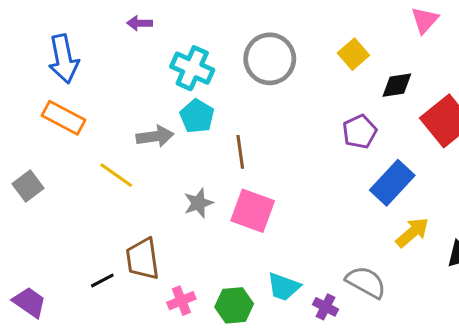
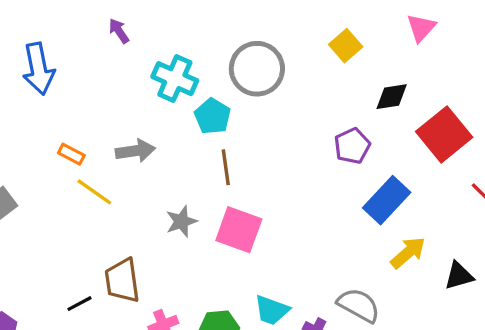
purple arrow: (140, 23) -> (119, 31), turned 55
yellow square: (353, 54) -> (346, 46), moved
cyan pentagon: (197, 116) -> (213, 116), moved
orange rectangle: (64, 118) -> (71, 154), moved, size x0.6

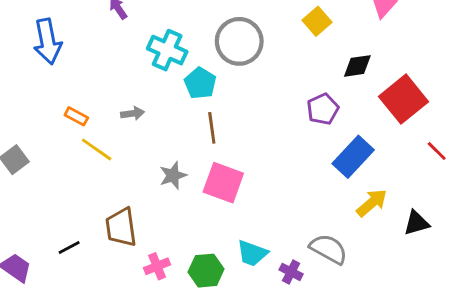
gray arrow: (135, 151) -> (133, 113), size x0.7
black line: (80, 304) -> (69, 247), moved

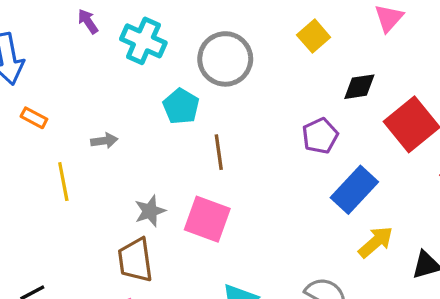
cyan cross: (167, 50) -> (143, 41), moved
orange rectangle: (76, 116) -> (34, 118), moved
brown line: (212, 128) -> (219, 152), moved
yellow line: (97, 149) -> (63, 182), turned 44
brown trapezoid: (121, 227) -> (135, 260), moved

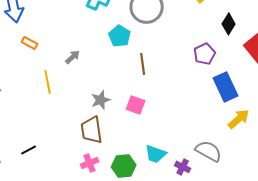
black diamond: (359, 87) -> (229, 24), turned -50
gray arrow: (104, 141) -> (73, 57), turned -35
blue rectangle: (354, 190) -> (226, 87), turned -68
pink square: (207, 219) -> (136, 105), size x0.7

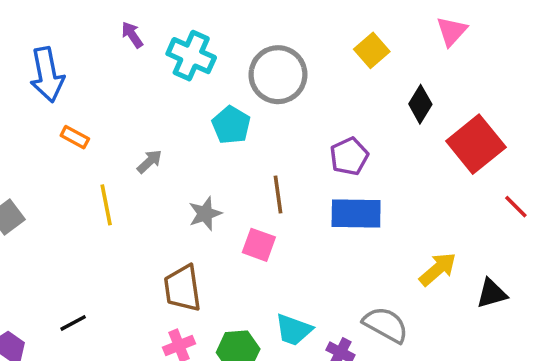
purple pentagon: (205, 54) -> (349, 156), moved
brown line: (143, 64) -> (278, 194), moved
blue rectangle: (226, 87) -> (356, 214), moved, turned -64
gray star: (101, 100) -> (205, 214), moved

